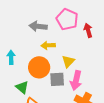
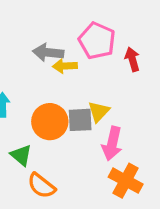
yellow arrow: (48, 45) -> (65, 66), moved
gray square: (57, 79) -> (80, 120), moved

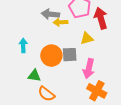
red arrow: (132, 59) -> (101, 18), size x1.5
yellow triangle: (99, 112) -> (87, 38), moved, turned 32
green triangle: (21, 155) -> (34, 76), turned -32

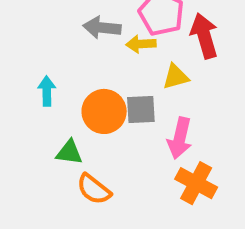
yellow arrow: (60, 22) -> (141, 44), moved

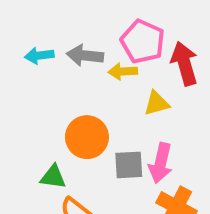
cyan arrow: (47, 91) -> (39, 56), moved, turned -96
gray square: (141, 109) -> (129, 165), moved

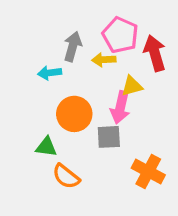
cyan arrow: (39, 56) -> (50, 73), moved
gray arrow: (85, 56) -> (73, 47), turned 100
pink arrow: (161, 163) -> (120, 107), moved

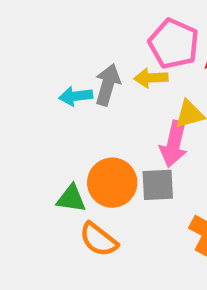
gray arrow: (73, 47) -> (108, 85), moved
orange circle: (74, 114) -> (112, 183), moved

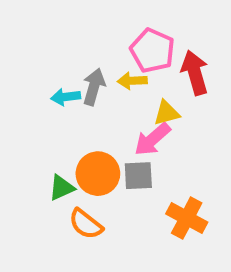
pink arrow: (174, 144) -> (152, 139), turned 36
green triangle: (71, 199) -> (62, 188), turned -32

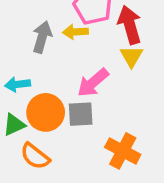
cyan arrow: (66, 97) -> (18, 84), moved
yellow triangle: (167, 113) -> (131, 56), moved, turned -45

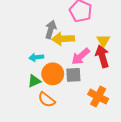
red arrow: (130, 25) -> (102, 56), moved
yellow arrow: (75, 32) -> (63, 39), moved, size x1.5

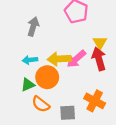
gray arrow: (51, 29) -> (33, 27), moved
yellow arrow: (63, 39) -> (59, 59), moved
gray square: (73, 75) -> (68, 113), moved

